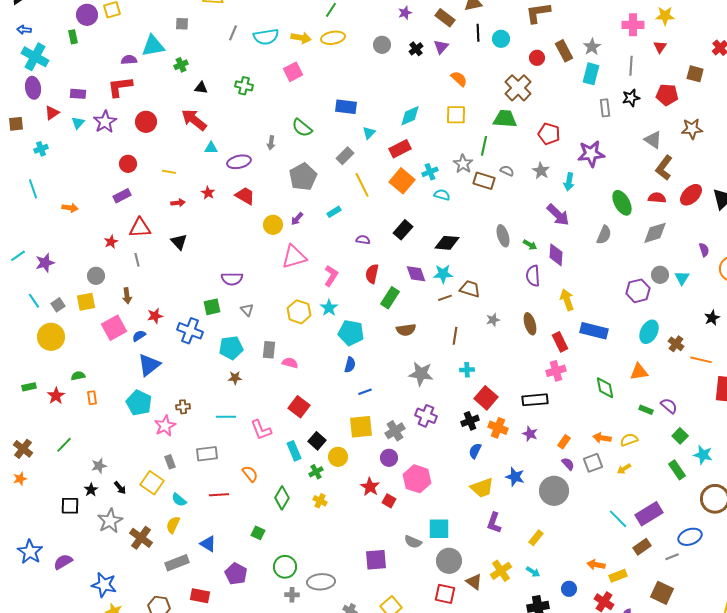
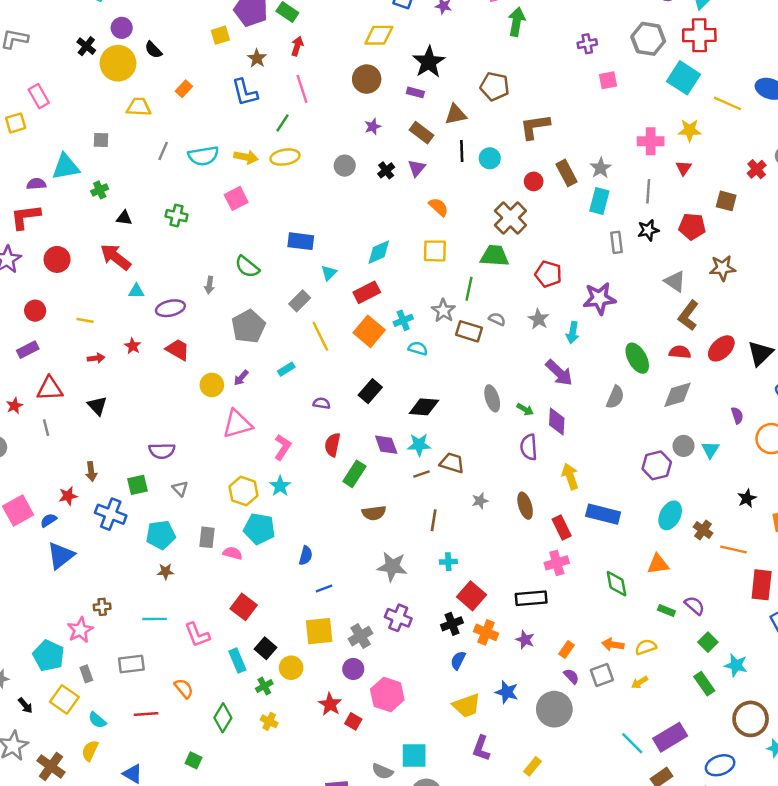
brown arrow: (127, 296) -> (91, 472), moved
cyan pentagon: (351, 333) -> (259, 529), moved
cyan pentagon: (139, 403) -> (49, 656), moved

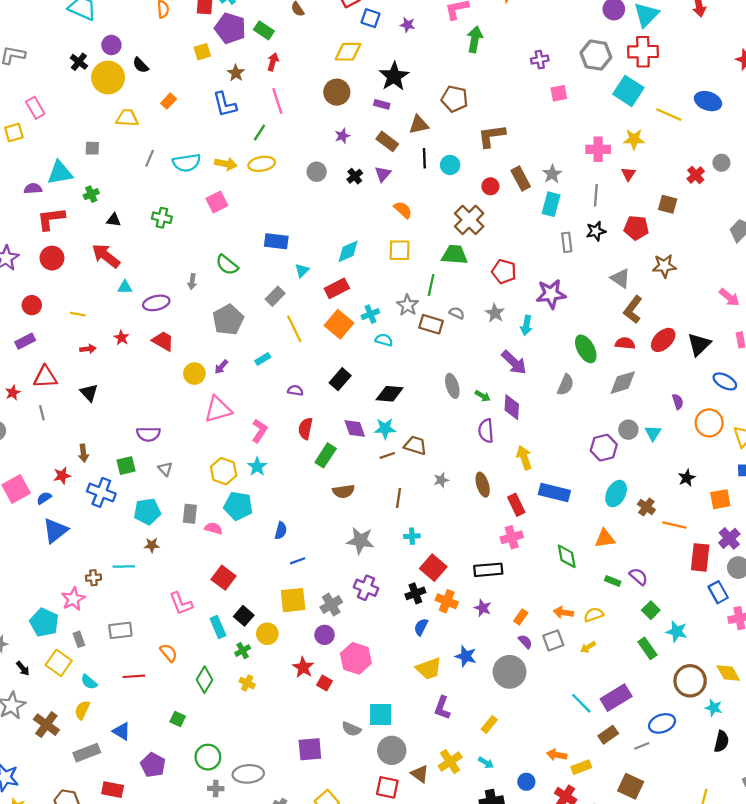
red L-shape: (25, 217) -> (51, 219), moved
cyan line: (155, 619) -> (124, 566), moved

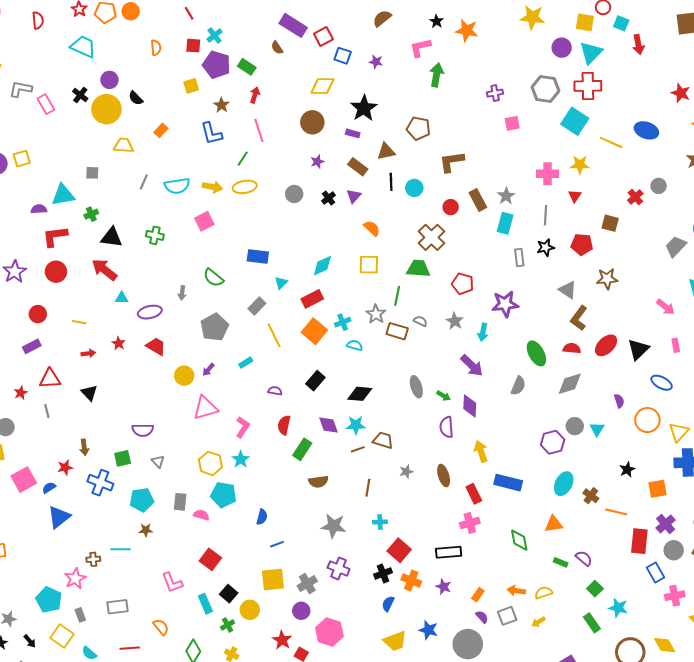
pink rectangle: (35, 108) -> (46, 104), moved
black triangle: (114, 220) -> (111, 237), size x1.6

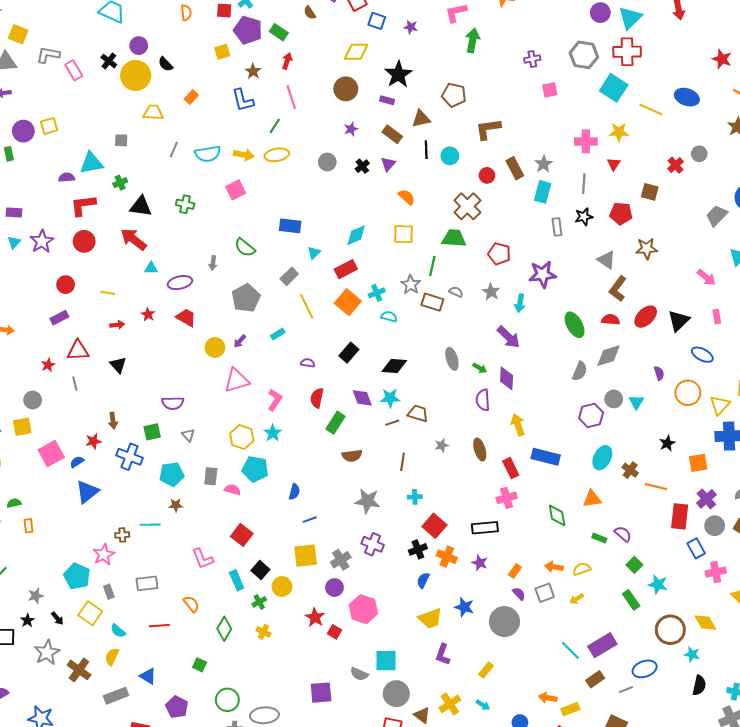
gray semicircle: (518, 386) -> (580, 371), moved

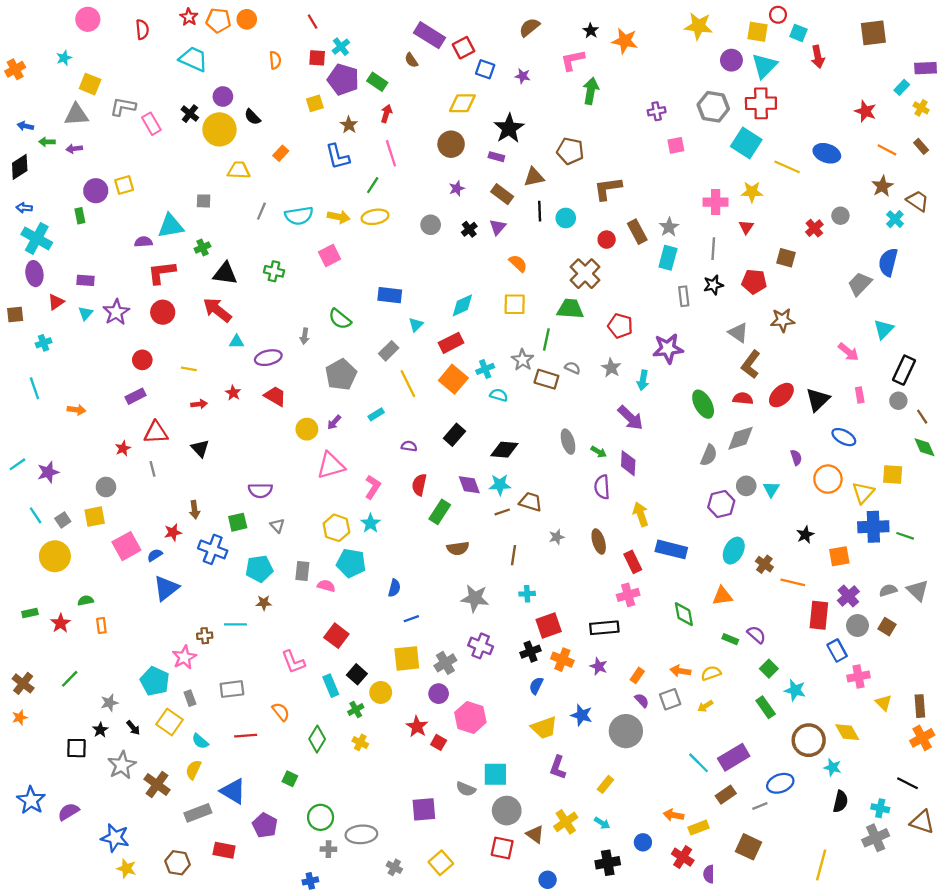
red square: (434, 526) -> (549, 625), turned 30
blue triangle: (148, 676) -> (233, 791), size x1.4

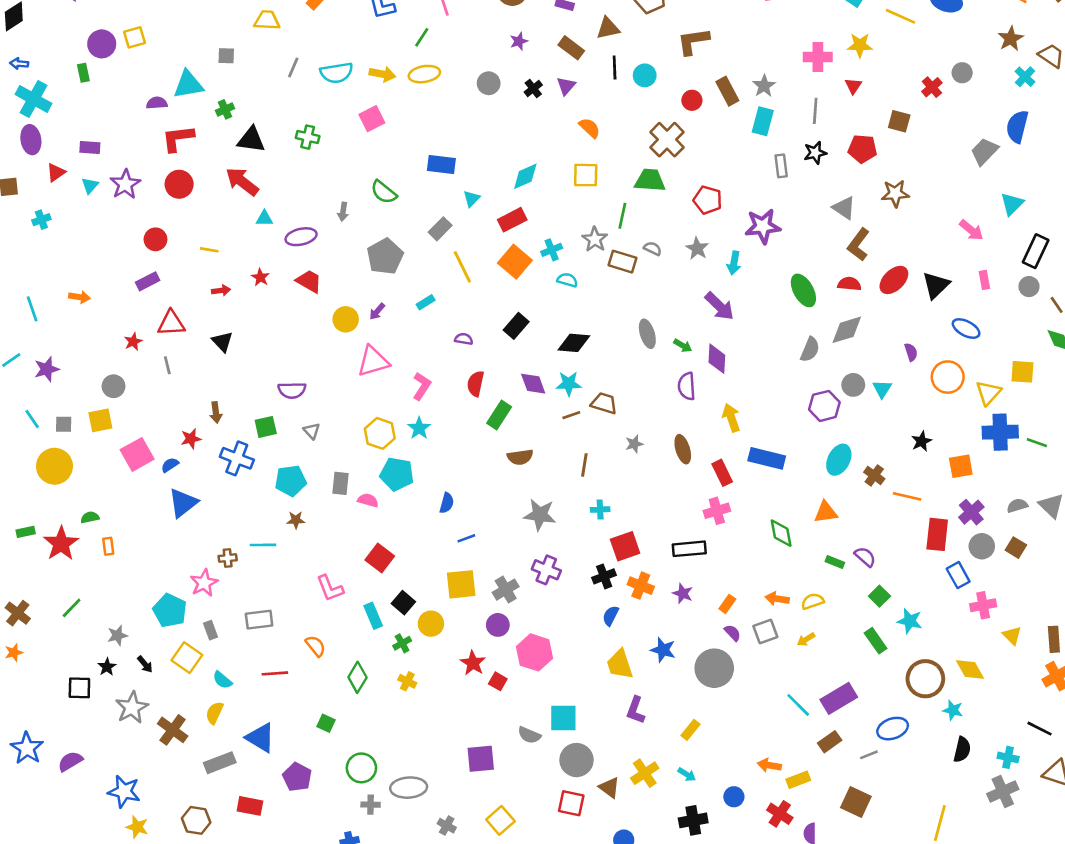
cyan line: (34, 388) -> (32, 309), moved
gray square: (63, 520) -> (64, 424), turned 35
red star: (61, 623) -> (61, 544), size x1.5
yellow trapezoid: (544, 728) -> (620, 664), turned 92

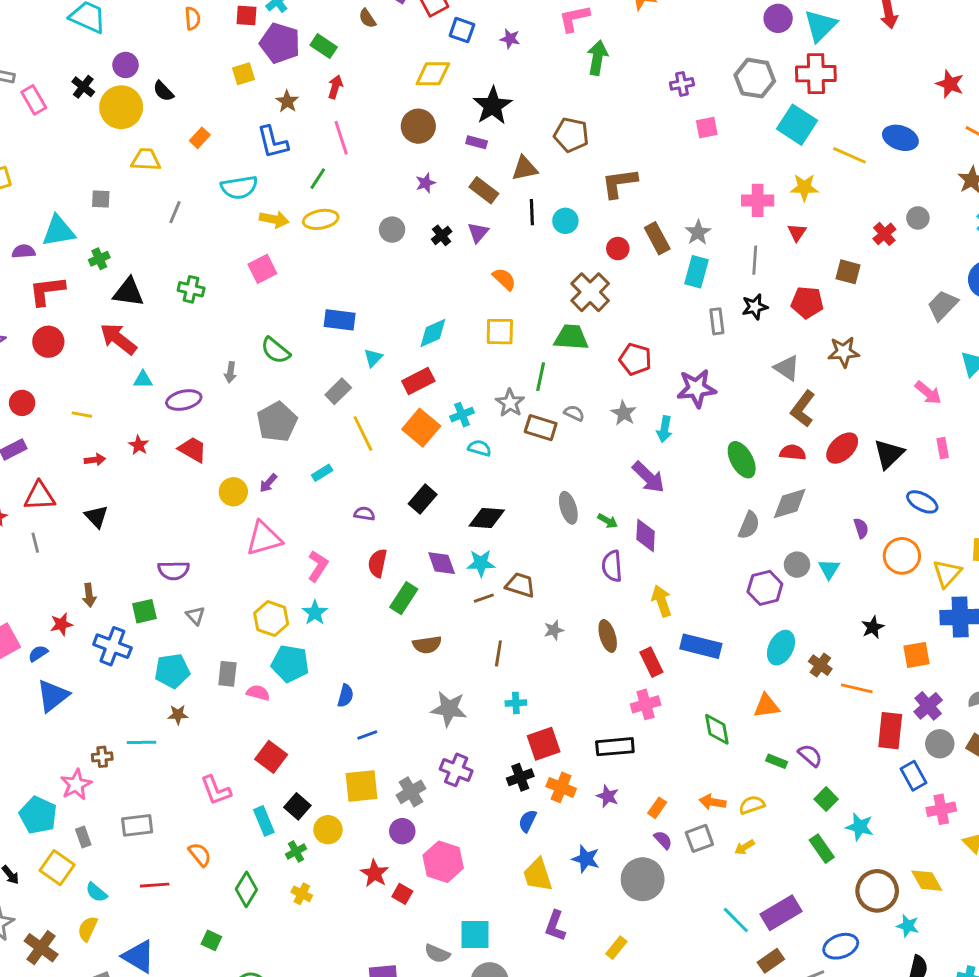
cyan semicircle: (336, 73) -> (239, 187), moved

